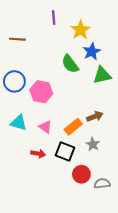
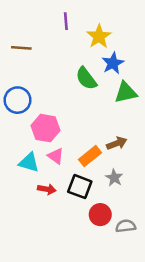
pink hexagon: (41, 92) -> (45, 128), moved
cyan triangle: (19, 123) -> (29, 162), moved

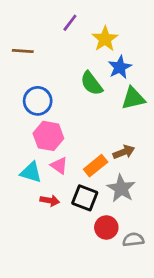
purple line: (66, 21) -> (70, 23), turned 42
blue circle: (17, 100) -> (38, 101), moved
gray star: (114, 178) -> (121, 188), size x1.5

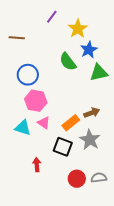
red arrow: (50, 201) -> (37, 165), moved, turned -104
red circle: (106, 227) -> (77, 179), moved

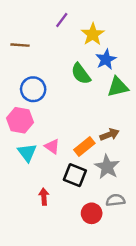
pink hexagon: (36, 101) -> (20, 120), moved
cyan triangle: (23, 128) -> (27, 152), turned 36
gray semicircle: (99, 178) -> (115, 200), moved

